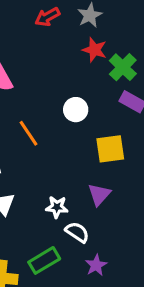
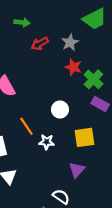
white star: (57, 207) -> (47, 142), moved

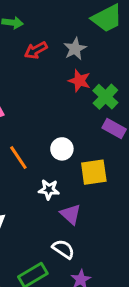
white circle: (60, 109) -> (62, 149), moved
white star: (47, 142) -> (49, 190), moved
purple triangle: (77, 170) -> (71, 214), moved, turned -30

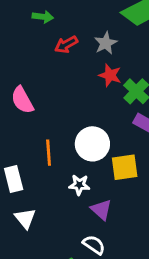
white circle: (62, 149) -> (92, 144), size x1.5
orange line: (18, 158) -> (49, 153), turned 30

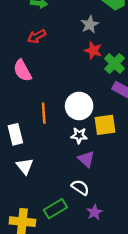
red arrow: (66, 45) -> (37, 36), moved
white star: (79, 185) -> (79, 135), moved

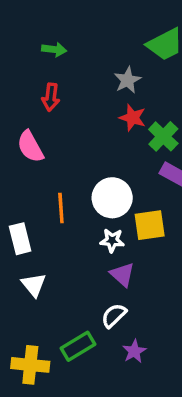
red arrow: (37, 36) -> (51, 97), turned -54
white semicircle: (80, 187) -> (114, 315), turned -78

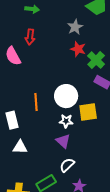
pink semicircle: (30, 147) -> (13, 56), moved
purple triangle: (122, 275) -> (63, 141), moved
white triangle: (34, 285) -> (20, 147), turned -49

